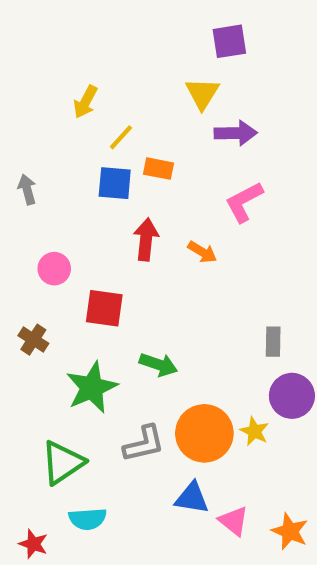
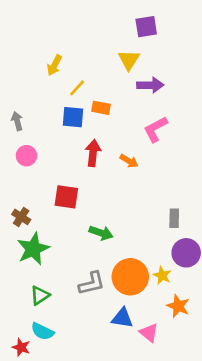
pink circle: (54, 269) -> (26, 156), moved
green star: (92, 387) -> (33, 249), moved
green triangle: (63, 463) -> (40, 295), size x0.7
cyan semicircle: (88, 519) -> (42, 331), moved, turned 30
orange star: (290, 531) -> (178, 306), moved

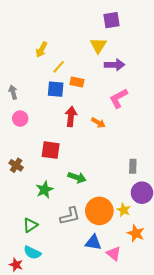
green star: (33, 249) -> (45, 190), moved, size x0.7

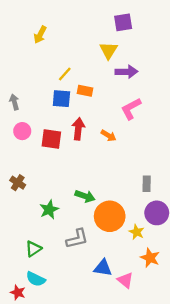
yellow arrow: (41, 50) -> (40, 35), moved
red square: (51, 150) -> (51, 139), moved
orange circle: (99, 211) -> (110, 216), moved

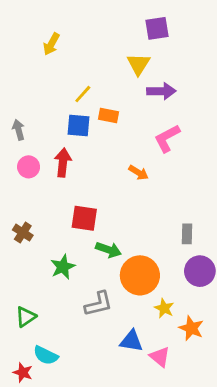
red arrow: (78, 129) -> (63, 163), moved
red square: (51, 139) -> (84, 218), moved
yellow star: (137, 232) -> (164, 308), moved
green triangle: (33, 249) -> (26, 317), moved

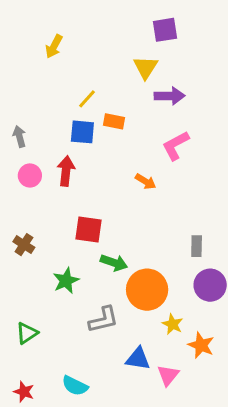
cyan semicircle: (46, 355) -> (75, 386), moved
pink triangle: (160, 357) -> (168, 375), turned 30

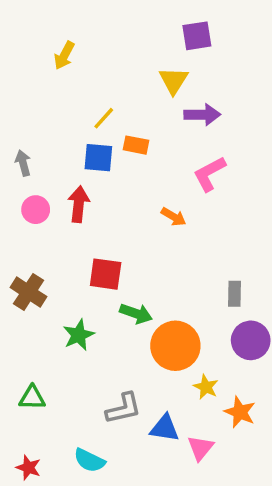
brown cross: (24, 245) -> (28, 292), size x1.4
gray L-shape: (103, 320) -> (123, 408), moved
green triangle: (27, 333) -> (32, 398), turned 35

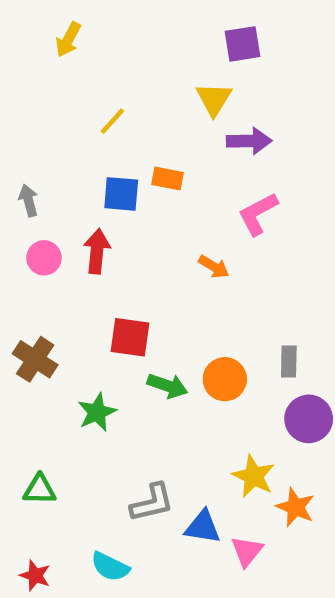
yellow arrow: (64, 55) -> (68, 40), moved
yellow line: (104, 118) -> (112, 121), moved
orange circle: (175, 346) -> (225, 379), moved, size x0.7
yellow star: (206, 387) -> (253, 476), size x1.4

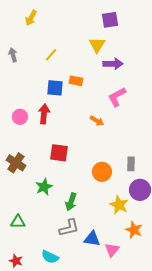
gray arrow: (29, 201) -> (13, 55), moved
green arrow: (167, 386) -> (71, 202), moved, turned 90
yellow star: (253, 476) -> (119, 205), moved

